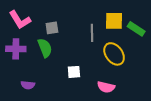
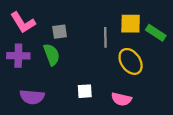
white square: (74, 72) -> (85, 91), moved
purple semicircle: (28, 85) -> (32, 97), size x1.5

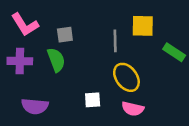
green rectangle: (156, 33) -> (174, 52), moved
yellow ellipse: (131, 61) -> (126, 77), moved

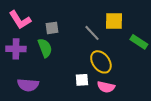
gray line: (115, 41) -> (92, 33), turned -42
white square: (93, 100) -> (82, 80), moved

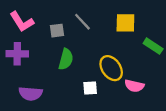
gray line: (92, 33) -> (82, 22), moved
green semicircle: (45, 48) -> (66, 59), moved, turned 36
pink semicircle: (106, 87) -> (134, 86), moved

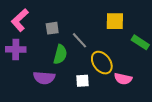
pink L-shape: (22, 22) -> (20, 20), turned 80
gray line: (82, 22) -> (80, 40), moved
purple semicircle: (31, 94) -> (44, 78), moved

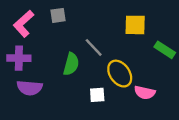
gray square: (52, 28) -> (58, 15), moved
purple semicircle: (44, 78) -> (30, 88), moved

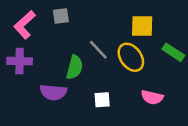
yellow ellipse: (120, 74) -> (131, 57), moved
purple semicircle: (30, 88) -> (53, 92), moved

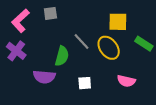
purple cross: (20, 61) -> (16, 51), turned 36

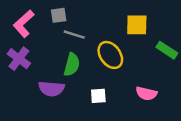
gray line: (82, 42) -> (74, 35), moved, turned -30
yellow ellipse: (109, 48) -> (110, 55), moved

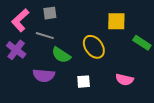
gray line: (74, 35) -> (45, 36), moved
green semicircle: (72, 65) -> (61, 55), turned 108

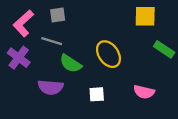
yellow square: (116, 21) -> (145, 16), moved

